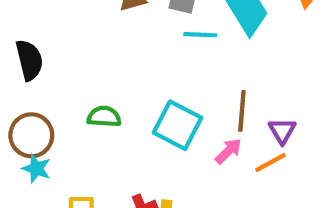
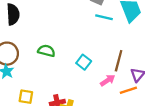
cyan square: (177, 125) -> (84, 62), size x0.6

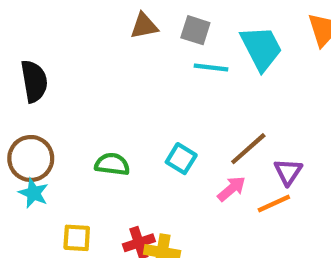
green semicircle: (46, 51) -> (112, 164), moved
brown line: (119, 61) -> (248, 149), turned 40

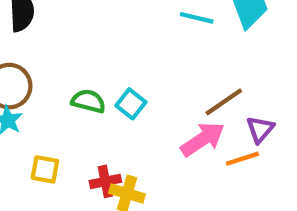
cyan square: (181, 159) -> (131, 104), moved
pink arrow: (232, 189) -> (203, 139), size x1.5

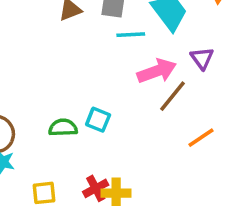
purple triangle: (260, 129) -> (202, 58), moved
pink arrow: (203, 139) -> (157, 71), moved, turned 30

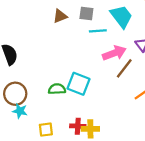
cyan square: (98, 120) -> (78, 84), size x1.5
red cross: (96, 188) -> (78, 126), turned 32

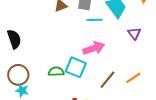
pink arrow: (114, 53) -> (94, 48), moved
brown line: (124, 68) -> (107, 80), moved

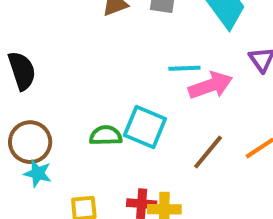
cyan line: (95, 20) -> (184, 68), moved
pink arrow: (94, 48) -> (210, 85), moved

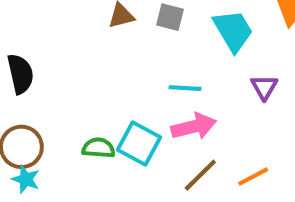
pink arrow: (210, 85) -> (194, 127), moved

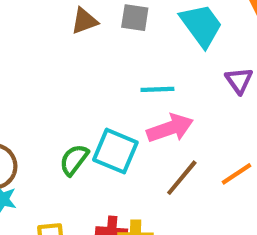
green semicircle: (99, 148) -> (74, 160), turned -52

